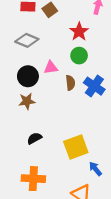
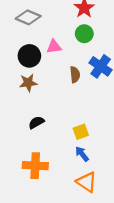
brown semicircle: (70, 83) -> (75, 75), moved
yellow square: (76, 147) -> (81, 132), size x0.6
blue arrow: (95, 169) -> (82, 154), moved

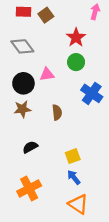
gray diamond: (28, 17) -> (22, 46), turned 30
brown semicircle: (75, 75) -> (57, 112), moved
orange cross: (35, 166) -> (29, 188), turned -30

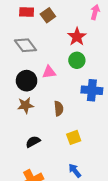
blue cross: (92, 93) -> (92, 90), turned -30
yellow square: (73, 156) -> (74, 137), moved

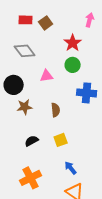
black circle: (27, 81) -> (14, 85), moved
yellow square: (74, 137) -> (61, 140), moved

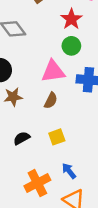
pink triangle: (47, 76) -> (53, 71), moved, size x1.5
brown semicircle: (56, 110) -> (51, 100), turned 32
orange cross: (31, 178) -> (37, 183), moved

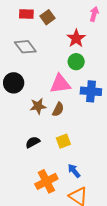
brown star: (13, 97) -> (38, 106), moved

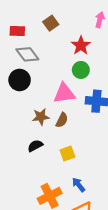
red rectangle: (26, 14) -> (17, 31), moved
black circle: (14, 83) -> (20, 80), moved
black semicircle: (33, 142) -> (35, 146), moved

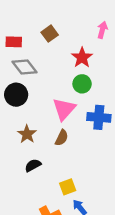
pink triangle: (64, 93) -> (64, 109), turned -40
brown star: (41, 117) -> (27, 134), moved, turned -30
yellow square: (67, 154) -> (68, 187), moved

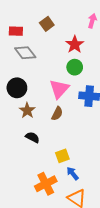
black circle: (16, 95) -> (17, 88), moved
black semicircle: (33, 165) -> (32, 137), turned 56

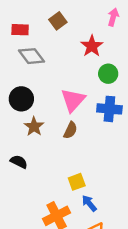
green circle: (75, 67) -> (108, 74), moved
black semicircle: (32, 137) -> (19, 162), moved

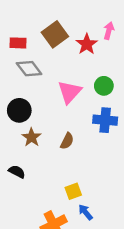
brown square: (58, 21) -> (55, 34), size x1.5
red star: (92, 46) -> (87, 44), moved
pink triangle: (73, 100) -> (70, 92), moved

